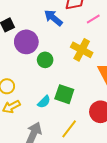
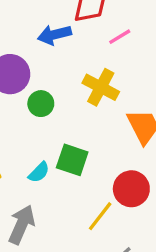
blue arrow: (53, 18) -> (54, 35), turned -54
yellow line: (69, 129) -> (100, 216), moved

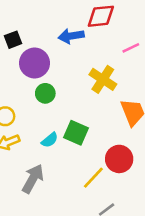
pink line: (120, 37) -> (131, 48), moved
green circle: (41, 104) -> (45, 93), moved

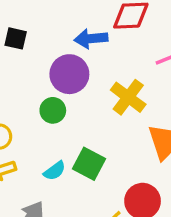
black square: (13, 40) -> (16, 38), turned 30
purple circle: (35, 63) -> (69, 74), moved

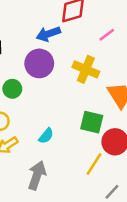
green circle: (53, 110) -> (12, 89), moved
green square: (89, 164) -> (92, 122), moved

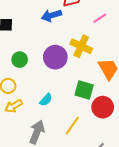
purple circle: (39, 63) -> (55, 57), moved
yellow line: (94, 164) -> (72, 126), moved

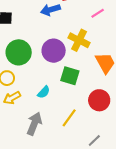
green circle: (20, 60) -> (19, 52), size x1.6
green square: (84, 90) -> (70, 76), moved

